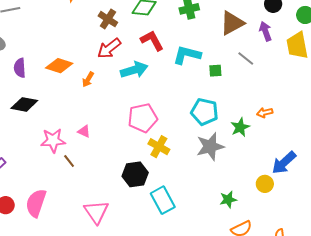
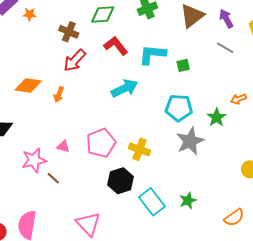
gray line: (246, 58) -> (225, 48), moved
cyan arrow: (134, 70) -> (125, 88), moved
pink pentagon: (143, 118) -> (101, 143), moved
green star: (228, 199) -> (188, 200), moved

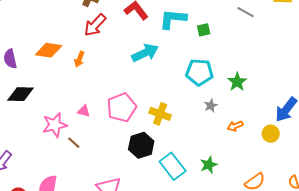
orange arrow: (238, 99) -> (235, 126), moved
gray star: (190, 141) -> (211, 106), size x0.5

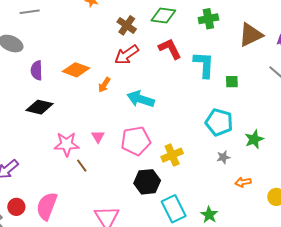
cyan L-shape: (173, 19) -> (204, 65), turned 76
cyan arrow: (145, 53) -> (141, 99), moved, turned -148
pink triangle: (84, 111) -> (98, 137), turned 32
yellow cross: (160, 114) -> (172, 155), turned 35
green star: (209, 165) -> (209, 215), turned -30

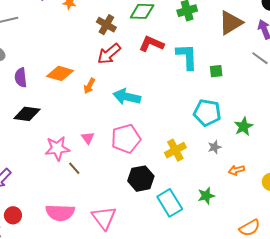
red L-shape: (170, 49) -> (151, 44), turned -35
yellow cross: (172, 155) -> (175, 150), moved
pink semicircle: (47, 206) -> (60, 213), moved, turned -104
green star: (209, 215) -> (206, 196), moved, turned 30

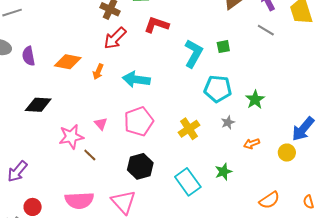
cyan L-shape: (187, 57) -> (194, 54), moved, turned 36
purple semicircle: (21, 78) -> (29, 56), moved
black hexagon: (141, 179) -> (140, 166), moved

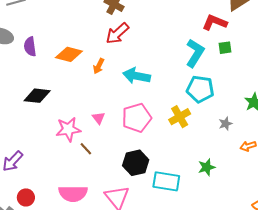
red L-shape: (157, 25) -> (215, 22), moved
cyan pentagon: (218, 89) -> (200, 89), moved
yellow cross: (189, 129) -> (180, 117), moved
green star: (223, 172) -> (207, 167), moved
cyan rectangle: (188, 182) -> (166, 181), moved, turned -48

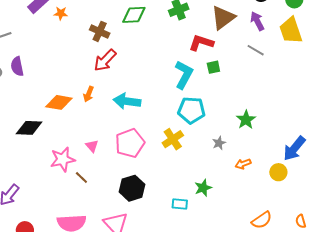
purple semicircle: (30, 47) -> (17, 66), moved
orange diamond: (69, 54) -> (59, 102), moved
cyan rectangle: (166, 181) -> (180, 204), moved, size x0.6

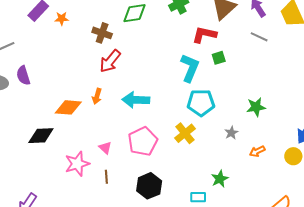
green star: (246, 120) -> (256, 107), turned 30
brown line: (81, 178) -> (106, 177), moved, turned 48

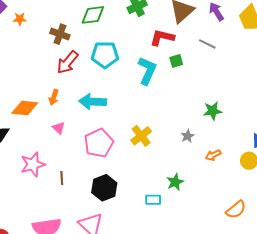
gray line: (259, 37) -> (207, 44), moved
cyan pentagon: (201, 103) -> (105, 55), moved
pink triangle: (105, 148) -> (59, 128), moved

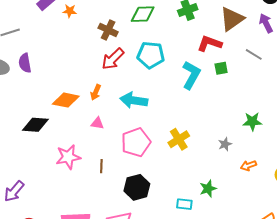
pink triangle: (59, 128) -> (97, 123), turned -40
brown line: (62, 178) -> (101, 166), moved

